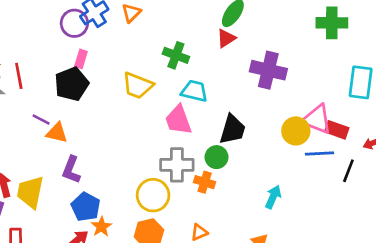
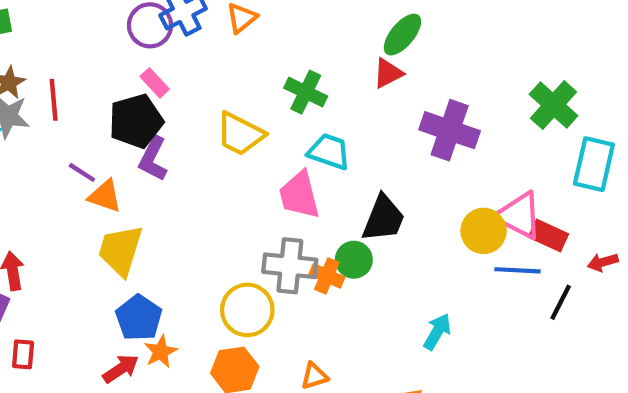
green cross: (332, 23) -> (554, 105), moved, turned 36
pink rectangle: (81, 59) -> (155, 83), turned -66
purple L-shape: (71, 170) -> (153, 159), moved
orange cross: (205, 182) -> (327, 276), moved
yellow trapezoid: (30, 192) -> (120, 250), moved

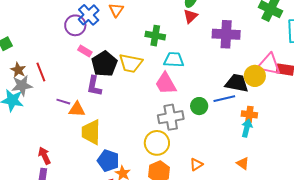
black pentagon: (136, 121) -> (104, 64), moved
black trapezoid: (383, 218) -> (237, 83), moved, turned -85
blue line: (517, 270) -> (224, 99), moved
orange cross: (327, 276) -> (249, 114), moved

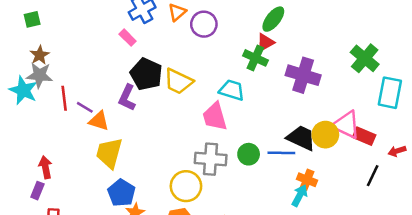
purple circle: (75, 25) -> (204, 24), moved
green cross: (155, 36) -> (255, 58), moved
pink rectangle: (85, 51) -> (128, 38), moved
black pentagon: (104, 64) -> (146, 74), turned -30
red line: (41, 72) -> (64, 98), moved

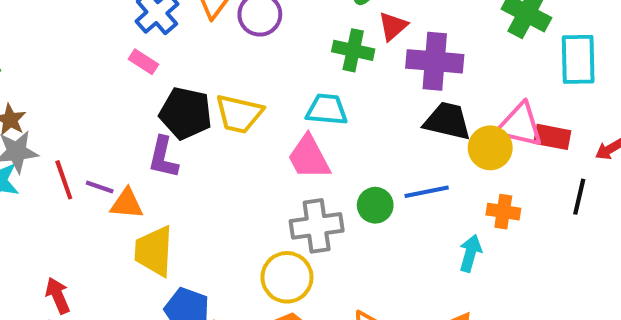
red triangle: (265, 42) -> (393, 26), moved
black trapezoid: (301, 138) -> (447, 121), moved
orange cross: (307, 180) -> (503, 212), moved

